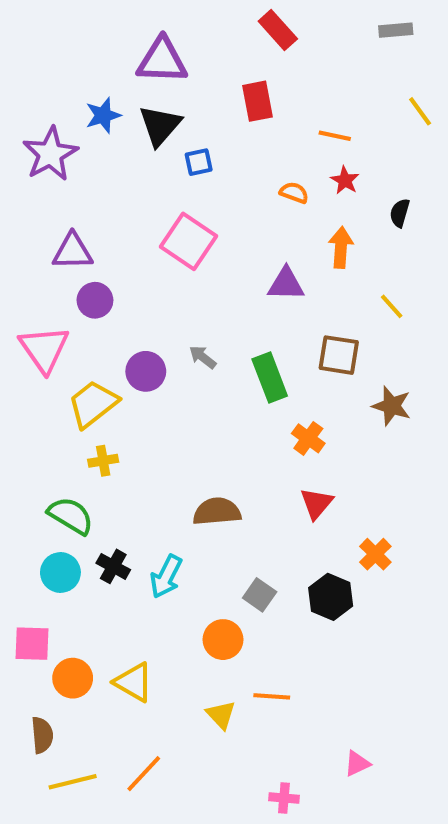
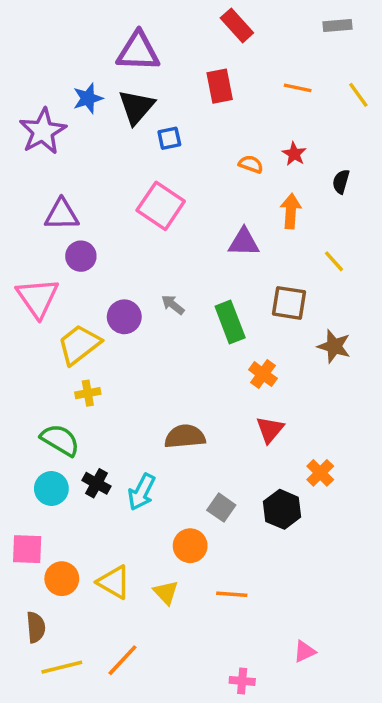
orange line: (335, 136) -> (298, 88), moved
yellow triangle: (221, 715) -> (166, 593), moved

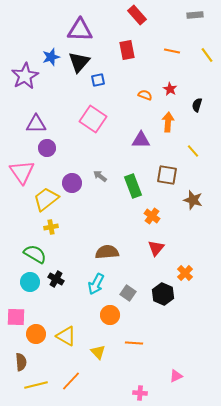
cyan arrow: (142, 492) -> (96, 284), moved
yellow triangle: (166, 593) -> (98, 352), moved

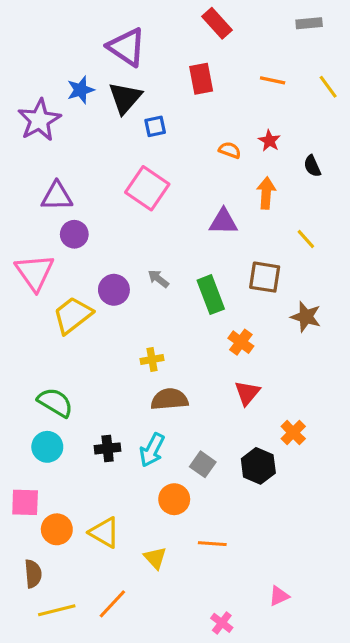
purple triangle: (80, 30) -> (127, 47), turned 32
black semicircle: (197, 105) -> (312, 166), turned -40
yellow cross: (51, 227) -> (152, 360), moved
black cross: (56, 279) -> (108, 448), moved, turned -35
pink cross: (140, 393) -> (222, 623), turned 32

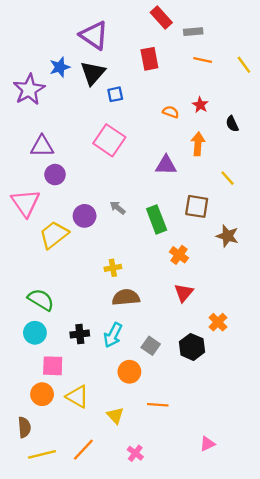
gray rectangle: (309, 23) -> (193, 32), moved
pink square: (25, 502) -> (53, 366), moved
pink cross: (222, 623) -> (135, 453), moved

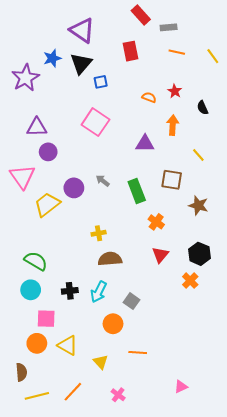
black hexagon: (192, 347) -> (199, 254), moved

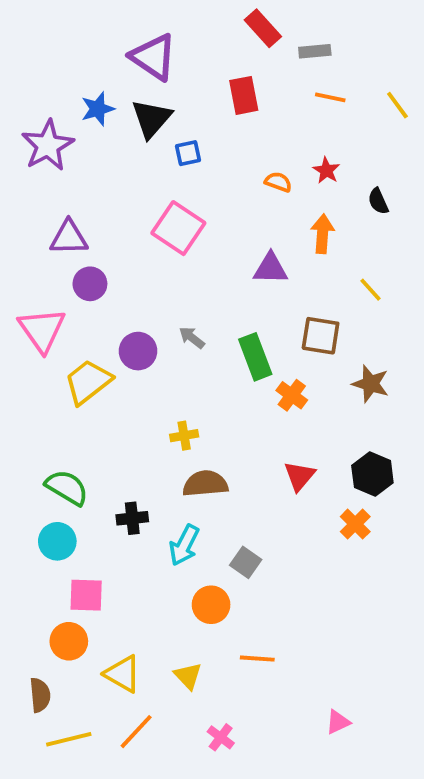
orange cross: (156, 222) -> (292, 395), moved
black cross: (70, 291) -> (132, 518), moved
yellow triangle: (68, 345) -> (123, 674), moved

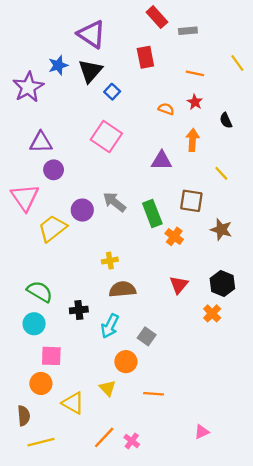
orange line: (330, 97) -> (195, 73), moved
blue square: (188, 153) -> (112, 92), turned -35
gray arrow: (192, 338) -> (114, 202), size x1.5
yellow triangle: (188, 676) -> (108, 388), moved
orange line: (136, 732) -> (104, 437), moved

